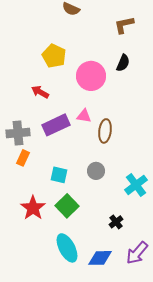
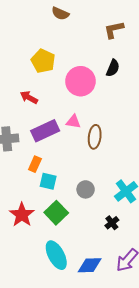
orange rectangle: (23, 158) -> (35, 164), moved
gray circle: (96, 171) -> (86, 189), moved
black cross: (116, 222) -> (112, 223), moved

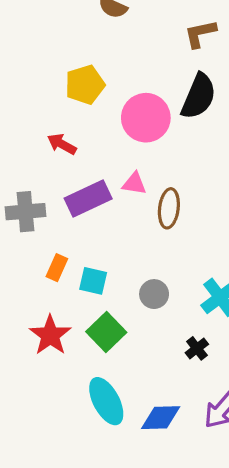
yellow pentagon: (43, 61) -> (85, 85), turned 30
black semicircle: (113, 68) -> (199, 96), size x1.6
orange rectangle: (35, 164) -> (57, 268), moved

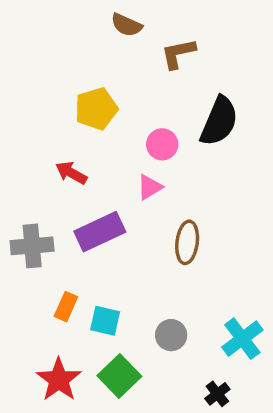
brown L-shape: (200, 34) -> (178, 53), moved
pink circle: (146, 118) -> (162, 144), size x0.6
pink triangle: (134, 184) -> (150, 187), moved, turned -40

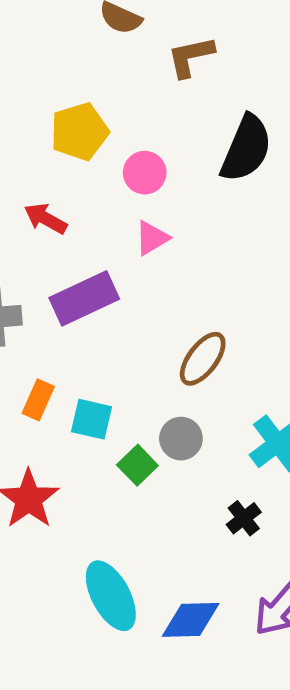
pink circle: (162, 144) -> (145, 173), moved
brown ellipse: (187, 242) -> (203, 359), moved, turned 30
green square: (119, 376) -> (137, 465), moved, size x0.7

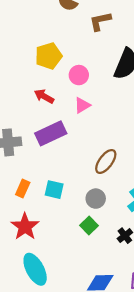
red arrow: (46, 219) -> (44, 96), moved
orange rectangle: (38, 400) -> (23, 188), moved
green square: (137, 465) -> (89, 225), moved
cyan ellipse: (111, 596) -> (35, 269), moved

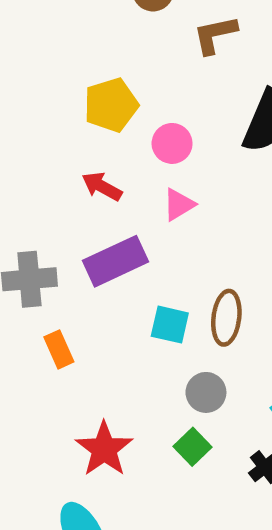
brown ellipse: (106, 161) -> (226, 318), turned -30
orange rectangle: (23, 188) -> (59, 349), moved, turned -48
cyan square: (54, 190) -> (170, 325), moved
red star: (25, 227) -> (104, 449), moved

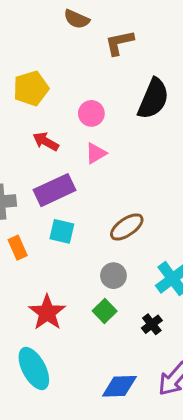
yellow pentagon: (111, 105) -> (31, 88), moved
brown ellipse: (226, 318) -> (127, 227), turned 48
cyan square: (170, 325) -> (62, 231), moved

